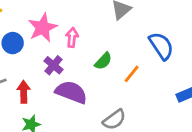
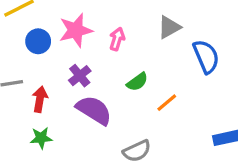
pink arrow: (72, 37) -> (117, 39), moved
blue semicircle: (161, 46) -> (206, 57), moved

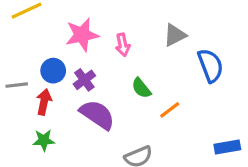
pink arrow: (117, 39) -> (123, 45), turned 150
blue circle: (38, 41) -> (53, 71), moved
green semicircle: (137, 82) -> (141, 88), turned 85

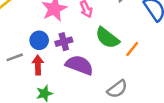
purple cross: (84, 80) -> (64, 42), turned 35
green semicircle: (141, 88) -> (107, 38), size x1.5

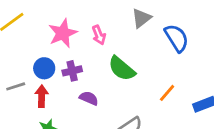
orange line: (132, 49) -> (167, 93), moved
purple semicircle: (79, 65) -> (89, 98), size x0.6

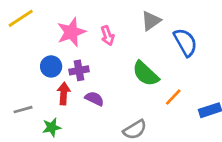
green semicircle: (122, 69) -> (146, 74), moved
gray line: (16, 86) -> (23, 110), moved
red arrow: (42, 96) -> (64, 93), moved

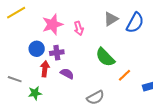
blue semicircle: (185, 42) -> (135, 23), moved, turned 55
gray line: (23, 110) -> (15, 79), turned 32

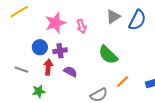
orange line: (124, 75) -> (123, 81), moved
gray line: (15, 79) -> (21, 70), moved

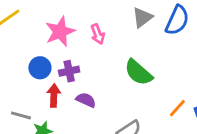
gray line: (21, 70) -> (21, 115), moved
orange line: (123, 81) -> (177, 108), moved

